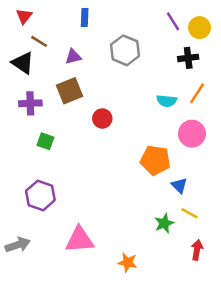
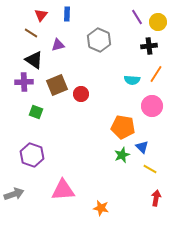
red triangle: (24, 16) -> (41, 15), moved
black triangle: (23, 63) -> (34, 60), moved
brown square: (69, 91) -> (57, 85), moved
green star: (164, 223) -> (122, 155), moved

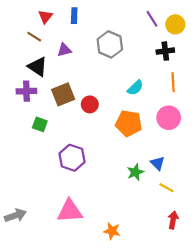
orange line: (156, 74) -> (173, 82), turned -36
cyan semicircle: (132, 80) -> (135, 88), moved, turned -49
orange pentagon: (123, 127) -> (129, 123), moved
purple hexagon: (32, 155) -> (72, 158), moved

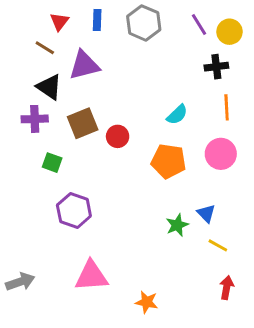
gray hexagon: (110, 44) -> (144, 23), moved
purple triangle: (64, 50) -> (84, 65), size x1.6
purple hexagon: (72, 158) -> (74, 211), moved

